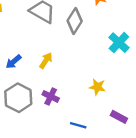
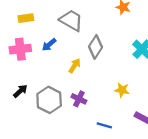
gray diamond: (75, 21) -> (95, 47), moved
blue arrow: (13, 62) -> (49, 45), moved

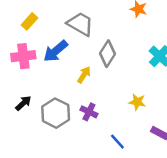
yellow rectangle: (26, 18) -> (30, 21), turned -40
blue arrow: (49, 45) -> (56, 51), size x1.5
blue line: (104, 125) -> (117, 142), turned 32

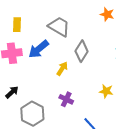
yellow rectangle: (30, 21) -> (17, 25), turned -40
gray hexagon: (56, 113) -> (32, 114), moved

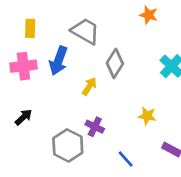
blue arrow: (39, 49) -> (58, 61), turned -30
gray hexagon: (32, 114) -> (68, 145), moved

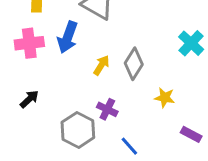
gray diamond: (115, 63) -> (134, 64), moved
blue line: (126, 159) -> (129, 146), moved

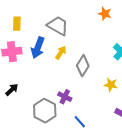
yellow arrow: (101, 65) -> (61, 53), moved
yellow star: (165, 98) -> (111, 85), moved

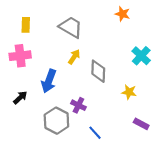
blue arrow: (38, 48) -> (49, 81), moved
gray diamond: (83, 66) -> (98, 71), turned -30

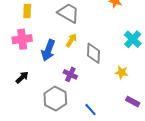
blue arrow: (49, 81) -> (48, 50), moved
purple cross: (78, 105) -> (70, 74), moved

